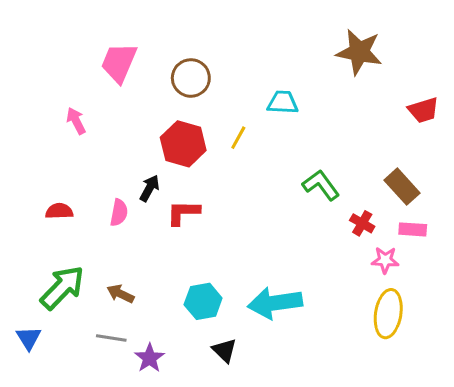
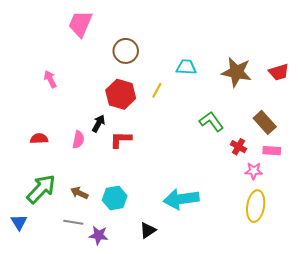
brown star: (359, 52) -> (237, 72), moved
pink trapezoid: (119, 63) -> (80, 24), moved
cyan hexagon: (203, 301) -> (115, 198), moved
black triangle: (225, 350) -> (148, 230), turned 42
purple star: (150, 358) -> (99, 235), turned -30

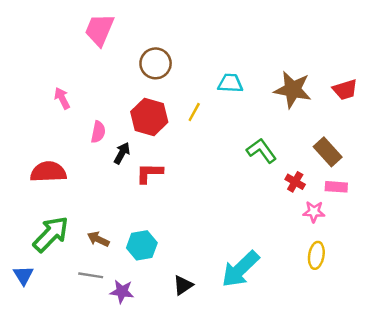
red semicircle: (39, 139) -> (48, 172), size x1.6
pink semicircle: (78, 140) -> (98, 132), moved
cyan arrow: (181, 199) -> (240, 269), moved, turned -36
yellow ellipse: (256, 206) -> (316, 255), size x0.7

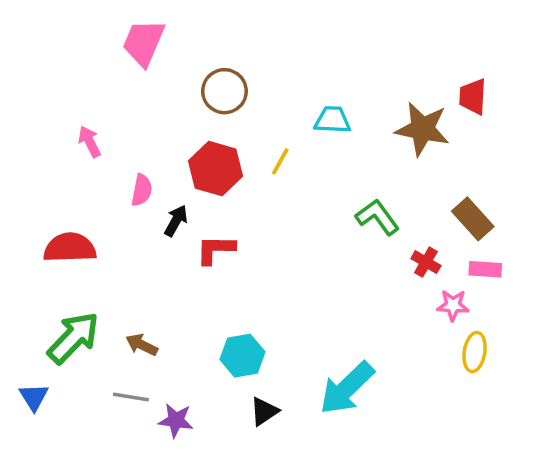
red trapezoid: (345, 90) -> (473, 97), moved, turned 110
cyan hexagon: (142, 245) -> (242, 356), moved
yellow ellipse: (316, 255) -> (475, 352), moved

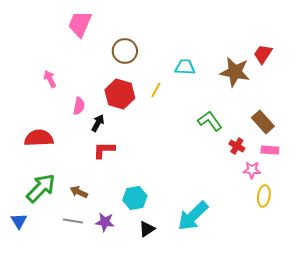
red trapezoid: (473, 97) -> (263, 54), turned 30
red L-shape: (215, 249) -> (104, 150), moved
purple star: (176, 420) -> (105, 222), moved

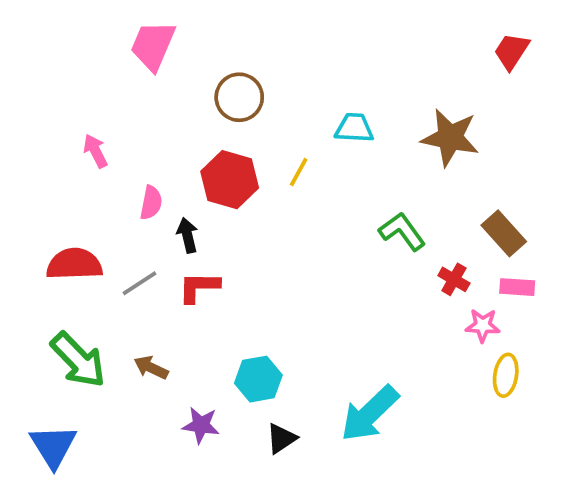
red trapezoid: (263, 54) -> (511, 51), moved
black arrow: (98, 123) -> (187, 235), turned -42
green arrow: (41, 188) -> (78, 360), turned 92
blue triangle: (19, 221) -> (53, 446), moved, size x1.5
gray line: (73, 221) -> (140, 283), moved, turned -42

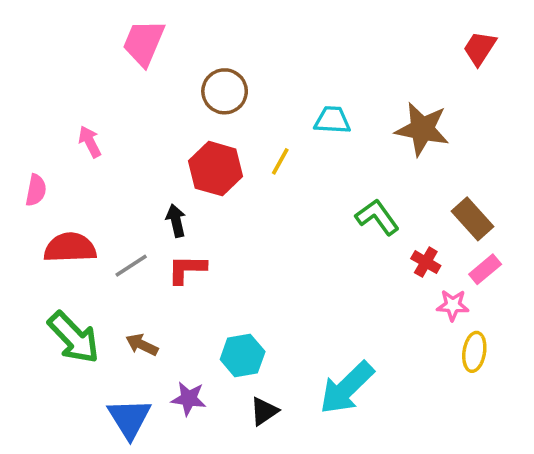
pink semicircle: (151, 203) -> (36, 190), moved
pink rectangle: (517, 287) -> (485, 269), turned -44
blue triangle: (53, 446) -> (129, 418), moved

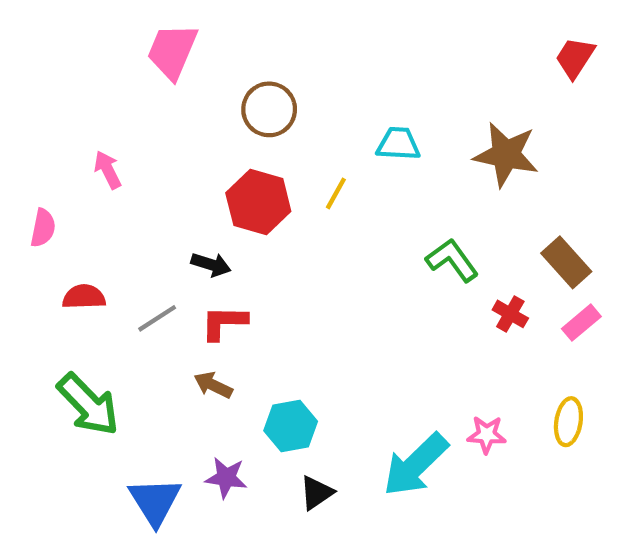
black arrow: (176, 221) -> (211, 264), turned 120
red semicircle: (70, 248) -> (84, 297), size x0.7
pink star: (453, 305) -> (487, 435), moved
brown arrow: (142, 345) -> (213, 385), moved

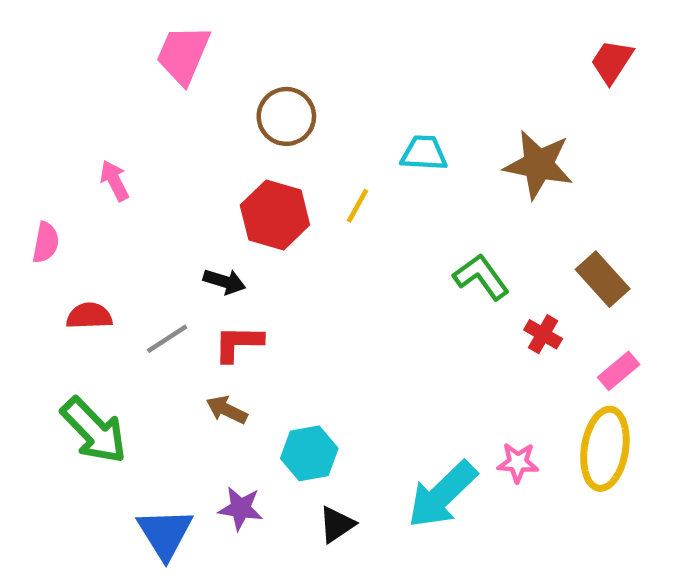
pink rectangle: (581, 323) -> (619, 371), moved
yellow ellipse: (568, 422) -> (605, 449), size x1.6

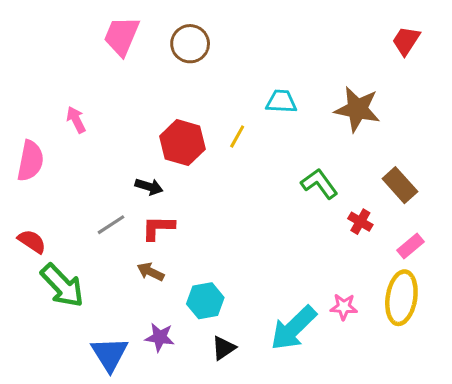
brown circle: (286, 116) -> (190, 44), moved
pink semicircle: (46, 243) -> (30, 161), size x1.5
red semicircle: (89, 316) -> (32, 241), moved, turned 36

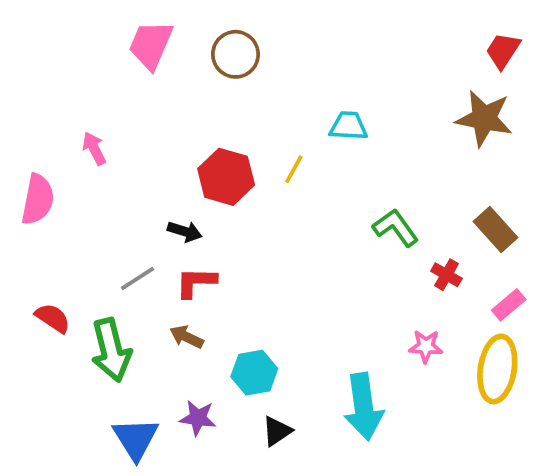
brown star: (357, 109) -> (484, 118), moved
red semicircle: (32, 241) -> (53, 318), moved
green arrow: (62, 286) -> (111, 350), moved, turned 30
pink star: (344, 307) -> (426, 346), moved
cyan arrow: (293, 328) -> (364, 407), turned -54

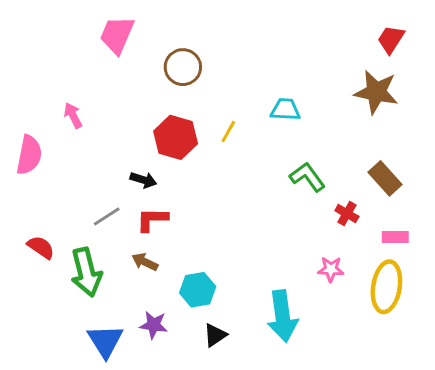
brown circle: (235, 54) -> (183, 67), moved
cyan trapezoid: (349, 126) -> (285, 110), moved
pink rectangle: (509, 305) -> (395, 237), turned 40

